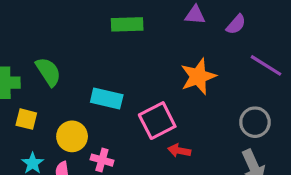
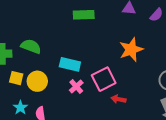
green semicircle: (48, 72) -> (31, 46), turned -36
yellow circle: (72, 136) -> (37, 81), moved
pink cross: (102, 160) -> (76, 86), moved, turned 32

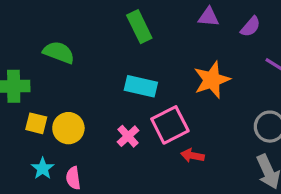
green rectangle: (84, 15) -> (139, 27), turned 66
green semicircle: (31, 46) -> (59, 52), moved
cyan rectangle: (70, 64) -> (141, 86), moved

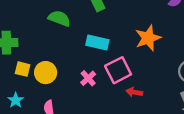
green semicircle: (59, 52) -> (59, 18), moved
cyan star: (43, 168) -> (16, 100), moved

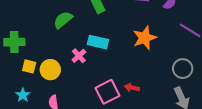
green semicircle: (59, 18) -> (63, 20), turned -60
pink square: (118, 70) -> (107, 92), moved
pink cross: (88, 78) -> (79, 56), moved

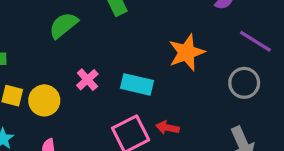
cyan rectangle: (98, 42) -> (137, 84), moved
gray circle: (183, 69) -> (244, 83), moved

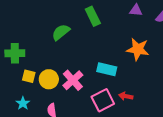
orange star: (187, 52) -> (138, 49), turned 30
pink cross: (87, 80) -> (73, 80), moved, size x1.5

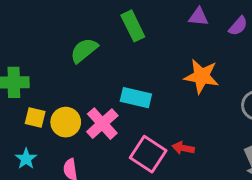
cyan rectangle: (107, 69) -> (136, 98), moved
pink square: (103, 100) -> (148, 154), turned -30

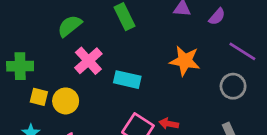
green semicircle: (84, 50) -> (70, 26), moved
pink cross: (102, 124) -> (88, 61), moved

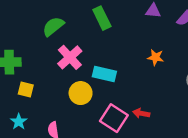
orange star: (185, 61) -> (156, 57), size x0.6
yellow circle: (66, 101) -> (81, 93), moved

